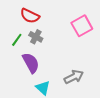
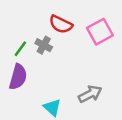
red semicircle: (30, 16) -> (61, 24), moved
purple semicircle: (31, 63) -> (18, 77), moved, turned 45

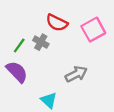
purple semicircle: (18, 77) -> (17, 72), turned -60
gray arrow: (90, 94) -> (76, 74), moved

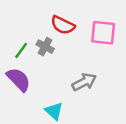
pink square: (93, 30) -> (103, 33), turned 35

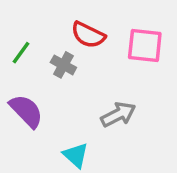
green line: (21, 50) -> (21, 53), moved

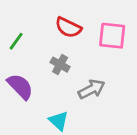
gray cross: (63, 65) -> (60, 65), moved

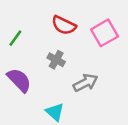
pink square: (112, 36) -> (105, 33), turned -36

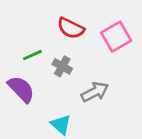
green line: (15, 38) -> (32, 55), moved, turned 30

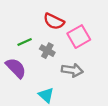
pink square: (116, 37) -> (79, 37), moved
gray arrow: (95, 92) -> (72, 70), turned 36

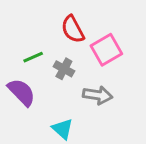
red semicircle: (54, 21) -> (73, 29), turned 36

